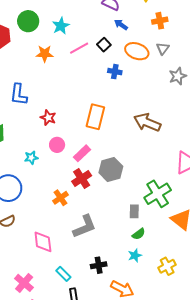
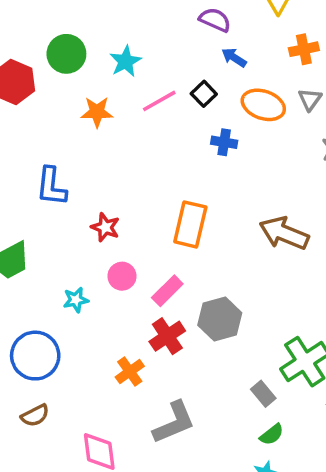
gray rectangle: (134, 211) -> (263, 394), turned -40

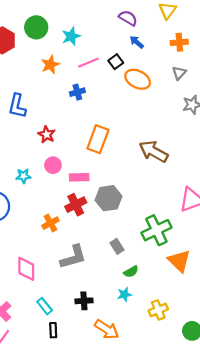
orange ellipse: (263, 105) -> (138, 79), moved
orange star: (97, 112) -> (50, 65), turned -30
blue cross: (224, 142) -> (77, 92), moved, turned -32
pink rectangle: (167, 291) -> (79, 177), turned 36
gray rectangle: (263, 394) -> (117, 246), moved

